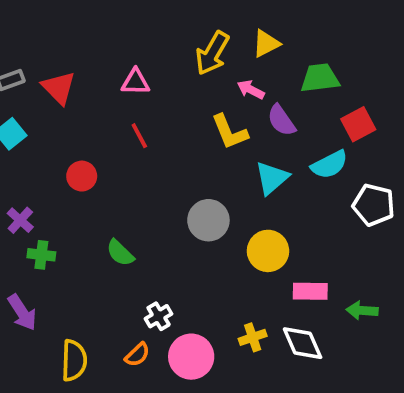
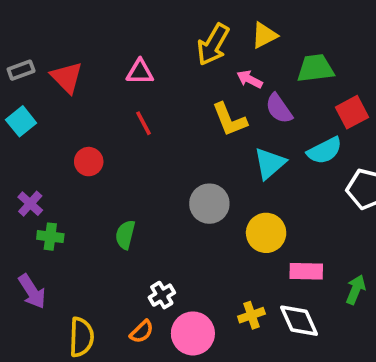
green semicircle: (120, 253) -> (125, 235), turned 60
green arrow: (362, 310) -> (356, 290), turned 108

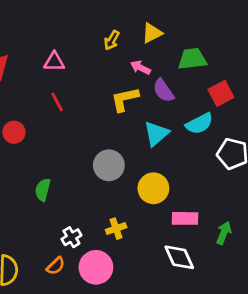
yellow arrow: (213, 45) -> (112, 40), size x0.6
yellow L-shape: (229, 120) -> (125, 99), turned 100
yellow cross: (251, 315) -> (116, 229), moved

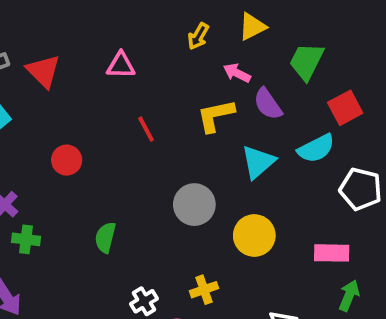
green trapezoid: (192, 59) -> (307, 61), turned -56
red line: (57, 102) -> (146, 129), moved
pink rectangle: (185, 218) -> (332, 253), moved

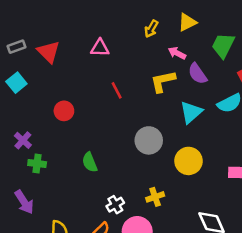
green semicircle: (105, 237) -> (90, 162), turned -36

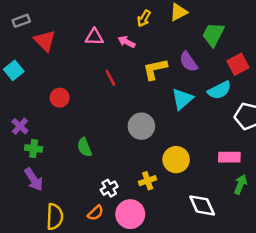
gray rectangle: (16, 47) -> (21, 21), moved
pink arrow: (177, 53) -> (127, 42), moved
yellow circle: (188, 161) -> (176, 160), moved
purple arrow: (24, 202) -> (34, 179), moved

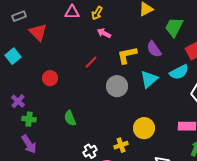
yellow arrow: (144, 18) -> (97, 13), moved
pink triangle: (94, 37) -> (72, 12), moved
red line: (110, 78) -> (91, 62), turned 72
gray circle: (141, 126) -> (117, 86), moved

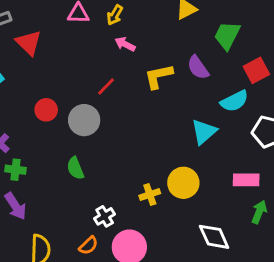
cyan triangle: (149, 79) -> (204, 132), moved
gray circle: (117, 86) -> (84, 120), moved
yellow cross: (121, 145) -> (150, 194), moved

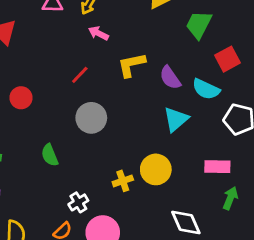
purple semicircle: (198, 67) -> (170, 78), moved
cyan semicircle: (234, 101) -> (206, 89), turned 52
gray circle: (84, 120) -> (91, 118), moved

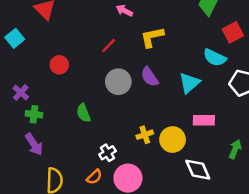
purple semicircle: (170, 78) -> (150, 77), moved
pink rectangle: (217, 167) -> (204, 120), moved
yellow circle: (156, 169) -> (173, 140), moved

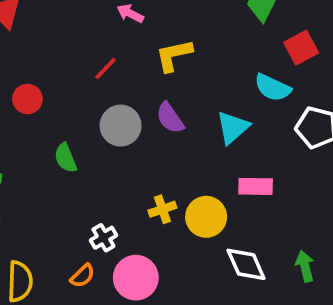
green semicircle: (83, 113) -> (65, 158), moved
green arrow: (235, 149) -> (305, 266), moved, turned -36

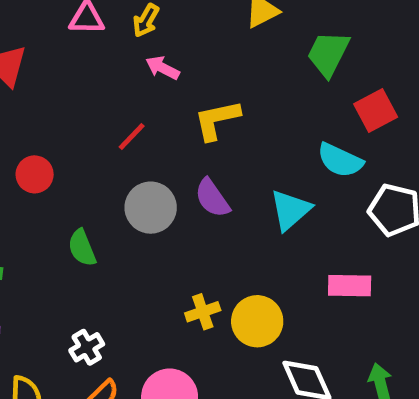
pink rectangle: (256, 186) -> (350, 286), moved
white cross: (103, 238) -> (87, 347), moved

